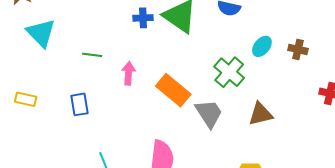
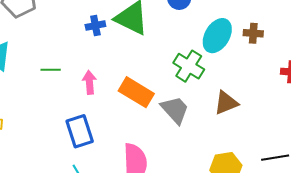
cyan ellipse: (262, 46) -> (217, 36), size x1.6
blue rectangle: (80, 104) -> (80, 131), moved, size x1.4

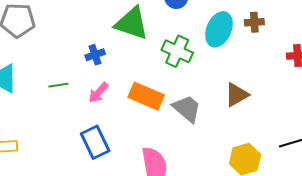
blue cross: (95, 25) -> (95, 55), moved
green cross: (189, 66) -> (177, 51), moved
pink arrow: (89, 82) -> (98, 93), turned -125

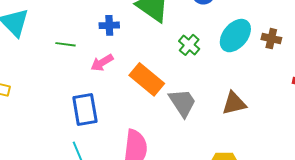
green cross: (177, 51) -> (189, 45), size x0.7

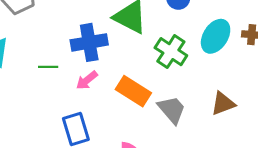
blue cross: (109, 25) -> (89, 42), size x1.8
green cross: (189, 45) -> (171, 52), size x1.5

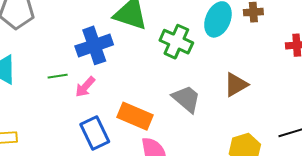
pink arrow: (87, 80) -> (85, 87), moved
orange rectangle: (133, 91) -> (135, 116), moved

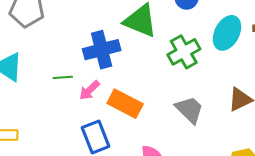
green cross: (176, 42) -> (184, 52), turned 32
orange rectangle: (135, 116) -> (125, 104), moved

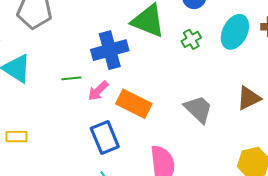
green cross: (184, 52) -> (191, 39), moved, size x0.6

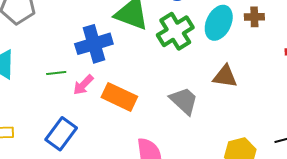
green cross: (191, 39) -> (175, 31), size x1.8
brown triangle: (249, 98) -> (225, 76), moved, turned 36
blue rectangle: (105, 138) -> (61, 134), moved, turned 60

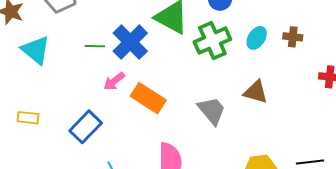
cyan ellipse: (219, 23) -> (257, 38), size x0.7
blue cross: (94, 44) -> (130, 42), turned -36
green line: (56, 73) -> (95, 46), moved

